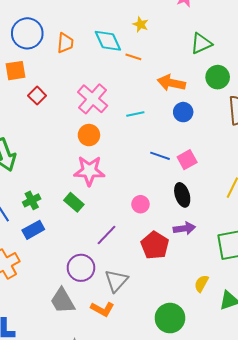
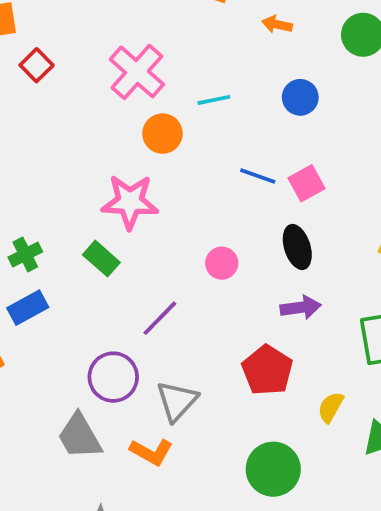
orange arrow: (171, 83) -> (277, 24), moved, size x0.6
orange circle: (89, 135) -> (162, 134), moved
red pentagon: (155, 245) -> (267, 370), moved

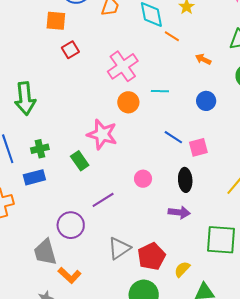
red pentagon: (267, 370) -> (151, 256), moved
gray triangle: (177, 401) -> (119, 248), moved
orange L-shape: (151, 452) -> (69, 275), moved

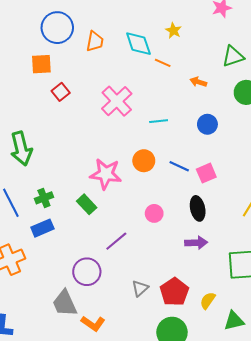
orange circle: (128, 102) -> (144, 161), moved
gray triangle: (119, 248) -> (140, 288), size x0.7

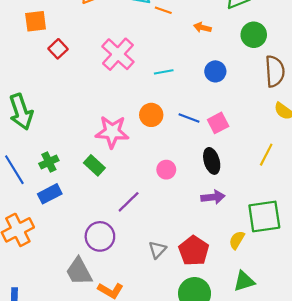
yellow semicircle: (208, 301) -> (237, 240), moved
green triangle: (234, 321) -> (244, 281), moved

